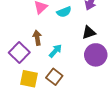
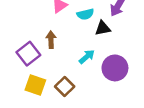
black triangle: (89, 32) -> (103, 28), moved
cyan arrow: (55, 51) -> (87, 57), moved

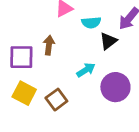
black triangle: (103, 28) -> (108, 41), turned -35
purple square: (28, 54) -> (21, 57), turned 30

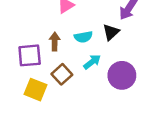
cyan semicircle: (91, 23) -> (83, 37), moved
brown square: (56, 100) -> (62, 74), moved

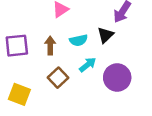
purple square: (30, 55) -> (17, 46), moved
yellow square: (35, 90) -> (19, 94), moved

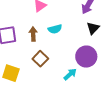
black triangle: (106, 35) -> (93, 28), moved
cyan arrow: (88, 65) -> (70, 74), moved

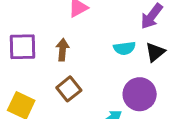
cyan semicircle: (55, 29) -> (124, 48), moved

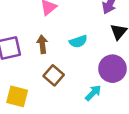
cyan semicircle: (124, 48) -> (78, 41), moved

